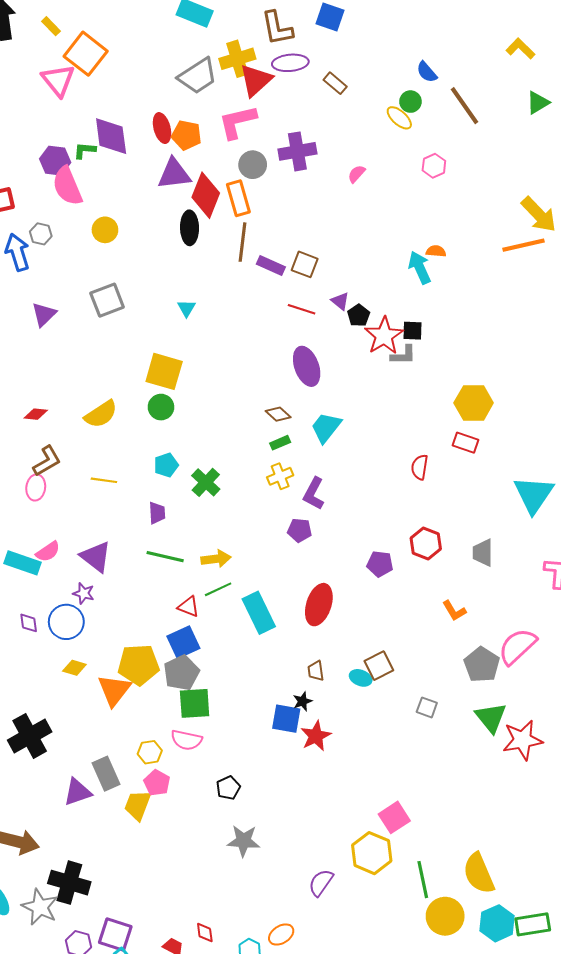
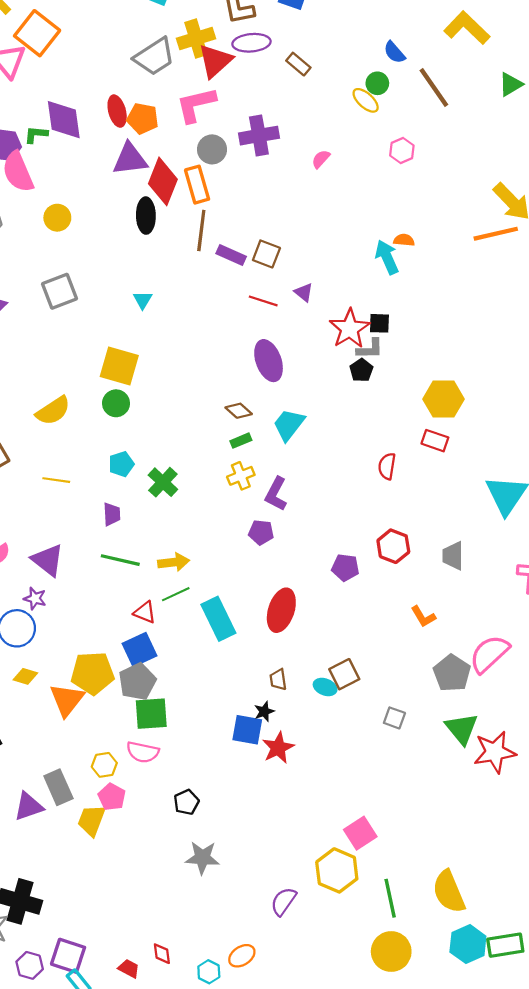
yellow L-shape: (520, 49) -> (467, 28), moved, size x1.5
black pentagon: (359, 315) -> (361, 370), moved
yellow circle: (445, 916) -> (391, 952), moved

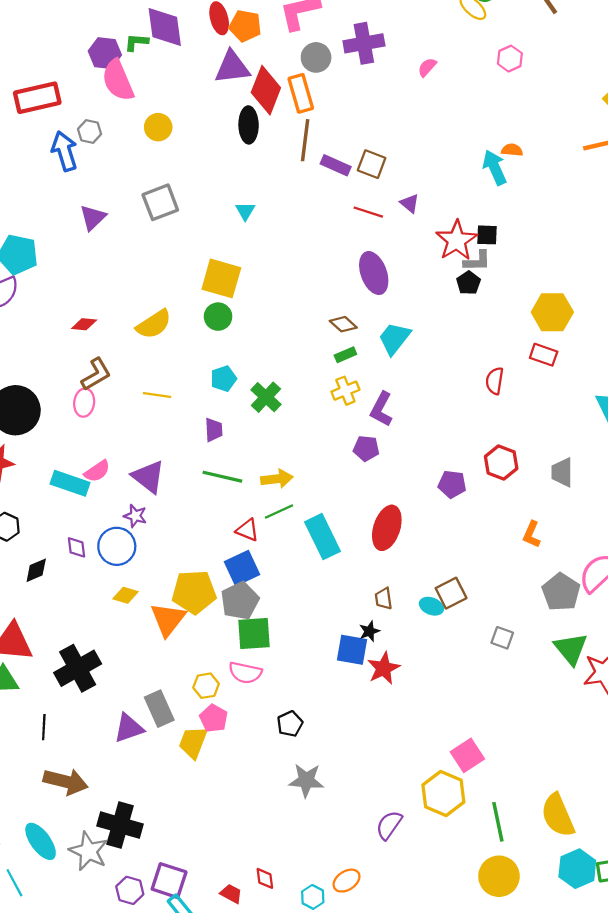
orange L-shape: (423, 617) -> (532, 534), turned 55

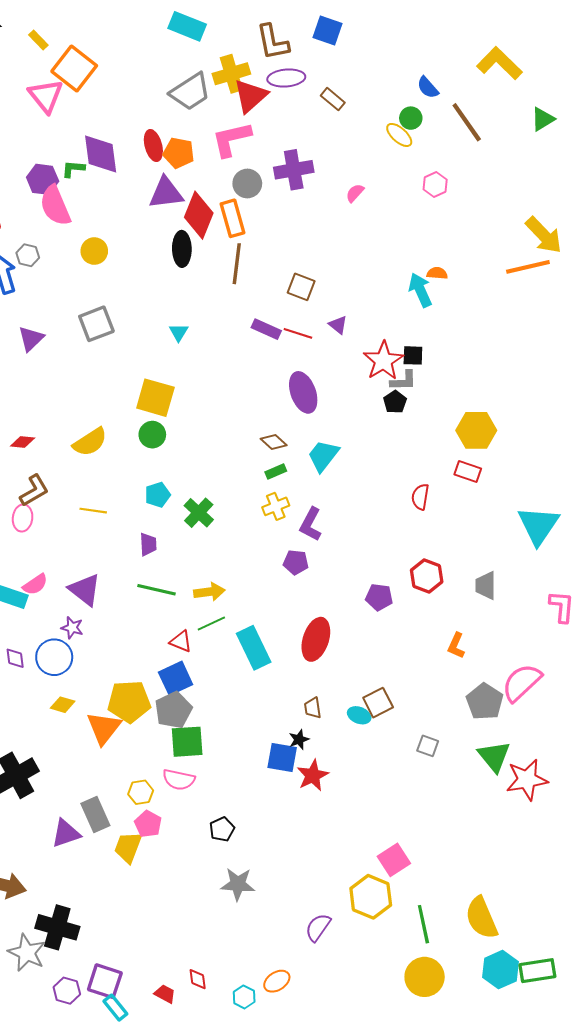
purple rectangle: (336, 165) -> (266, 329), moved

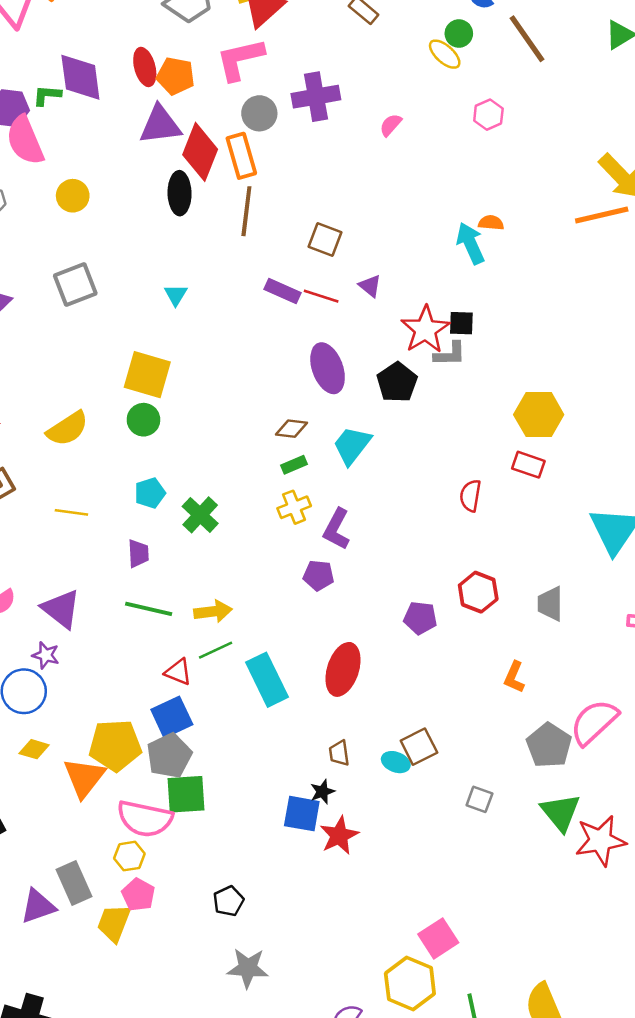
black pentagon: (395, 402) -> (397, 382), moved, size x1.4
brown diamond: (274, 442) -> (292, 429), turned -35
pink semicircle: (179, 780) -> (145, 819), moved, size x1.4

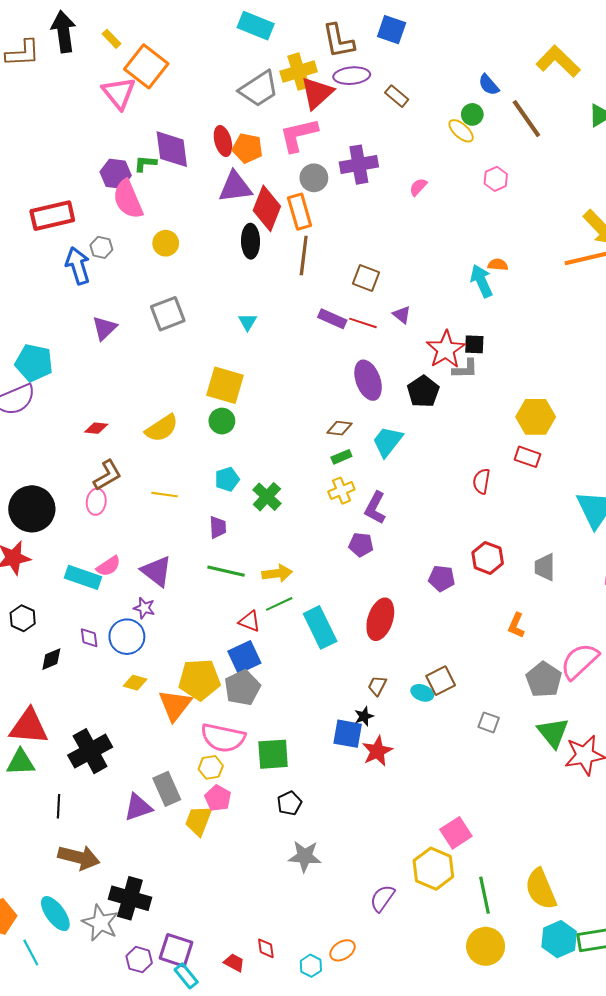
brown trapezoid: (339, 753) -> (377, 686), turned 35
green square: (186, 794) -> (273, 754), moved

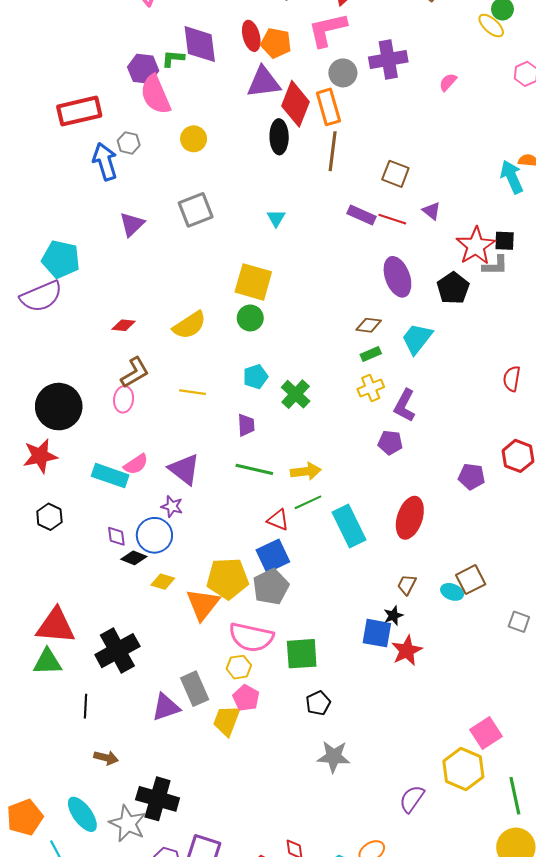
black diamond: (51, 659) -> (134, 558), moved, turned 45
brown arrow: (79, 857) -> (106, 758), size x0.6

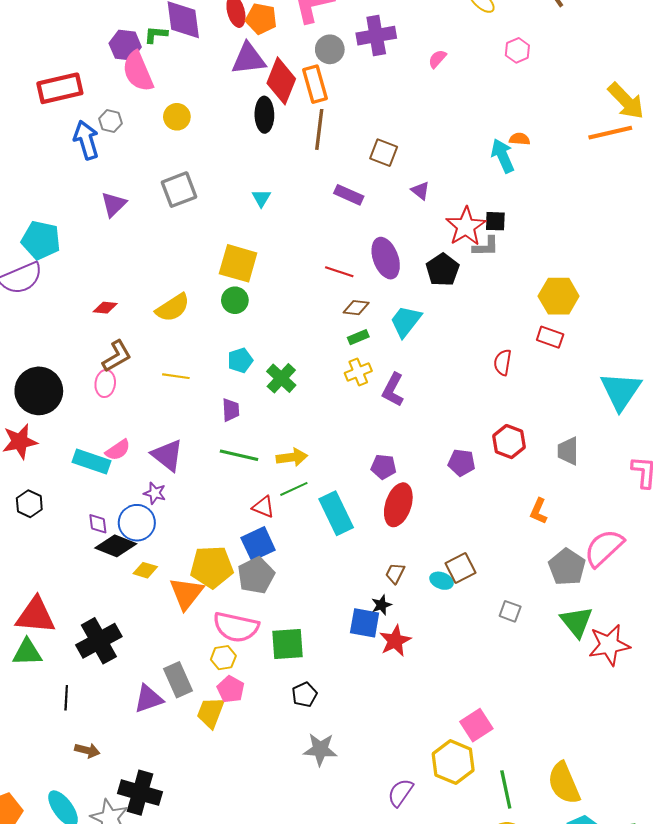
red line: (392, 219) -> (339, 272), moved
purple pentagon: (390, 443) -> (384, 467), moved
black diamond: (134, 558) -> (116, 546), size x1.5

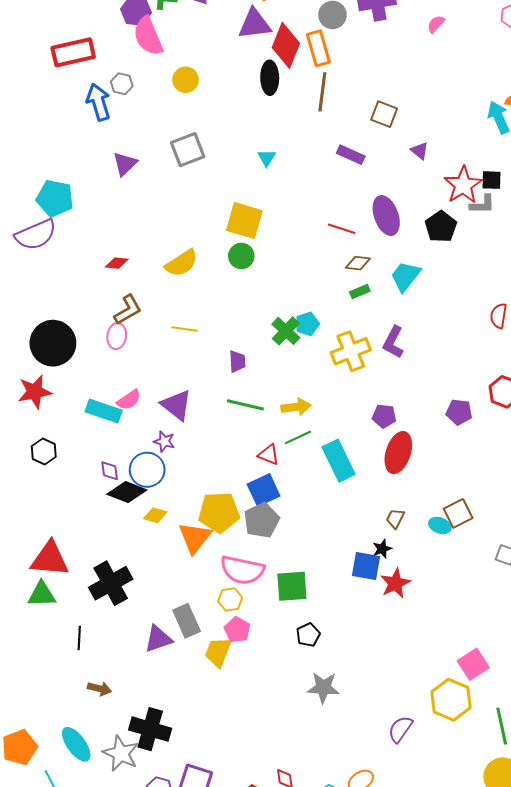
cyan pentagon: (240, 360) -> (307, 324), moved
yellow cross: (358, 372) -> (351, 351), moved, size x1.5

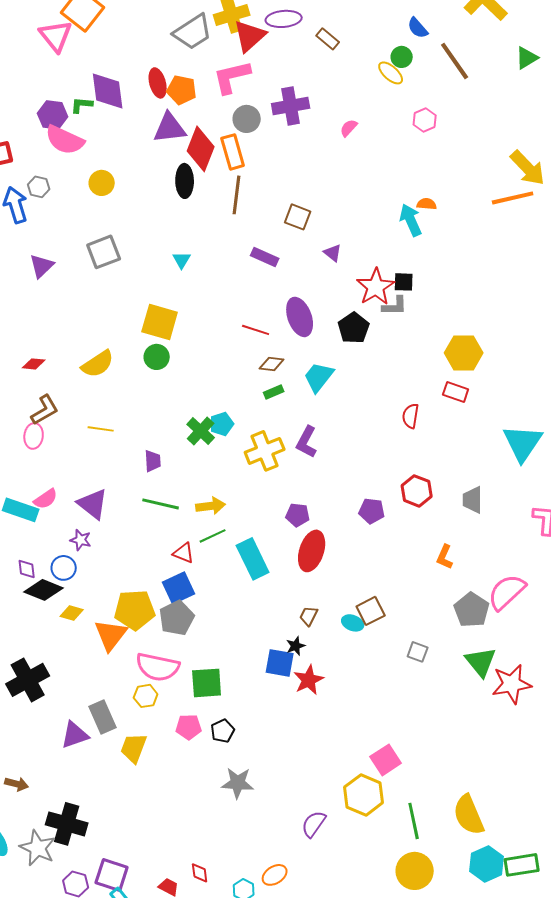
pink semicircle: (148, 36) -> (65, 140), turned -42
blue circle: (147, 470) -> (64, 568), size x0.7
pink pentagon: (237, 630) -> (189, 727), moved, turned -30

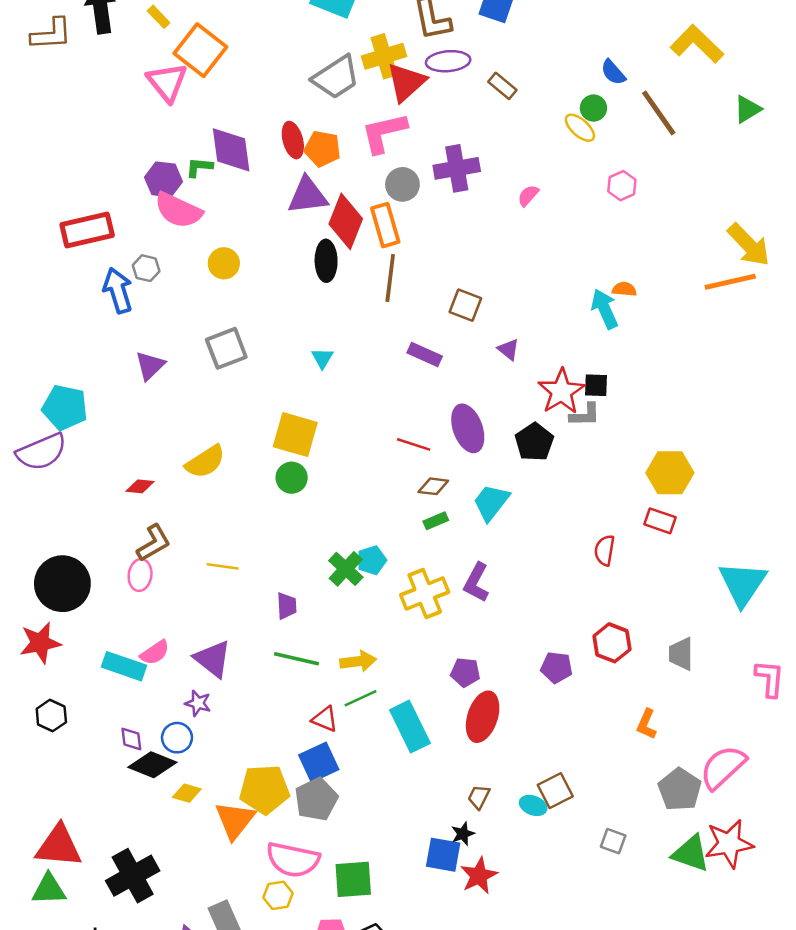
yellow semicircle: (98, 364) -> (205, 462), moved
green triangle: (481, 662) -> (691, 854), turned -32
red star: (512, 684) -> (729, 844), moved

